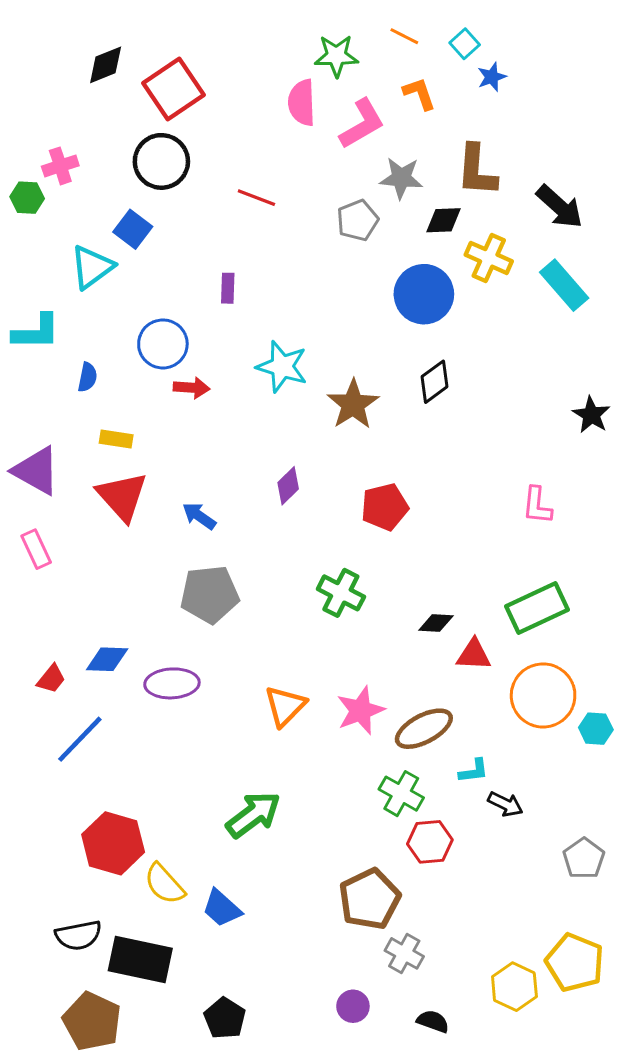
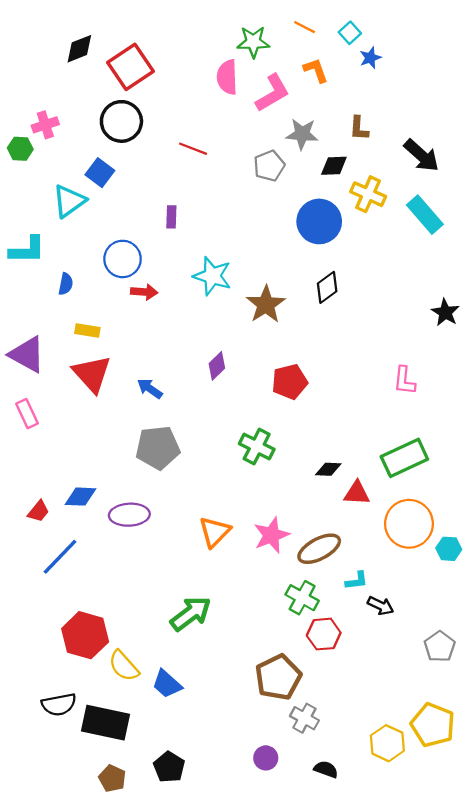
brown L-shape: (477, 170) -> (359, 128), size x0.6
brown pentagon: (92, 1021) -> (112, 778), moved, size x0.6

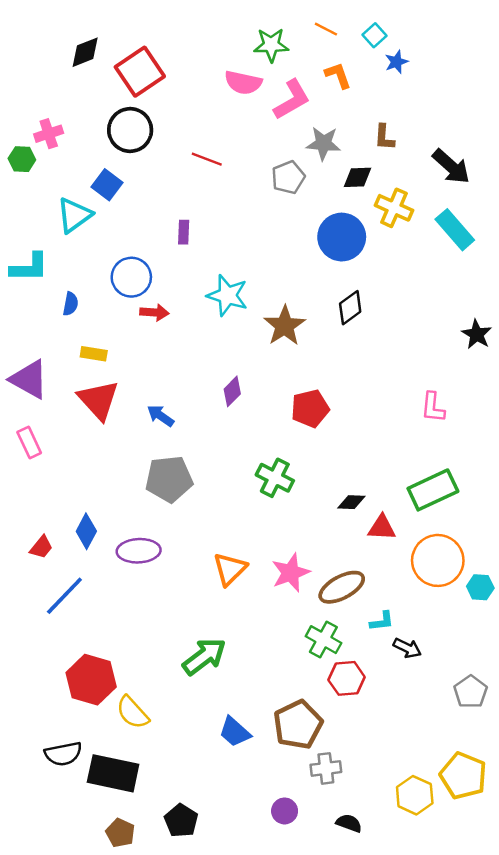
pink semicircle: (227, 77) -> (243, 83), turned -76
blue diamond: (80, 497) -> (86, 531), turned -64
blue trapezoid: (167, 684) -> (235, 732), moved
gray cross: (304, 718) -> (326, 768), turned -36

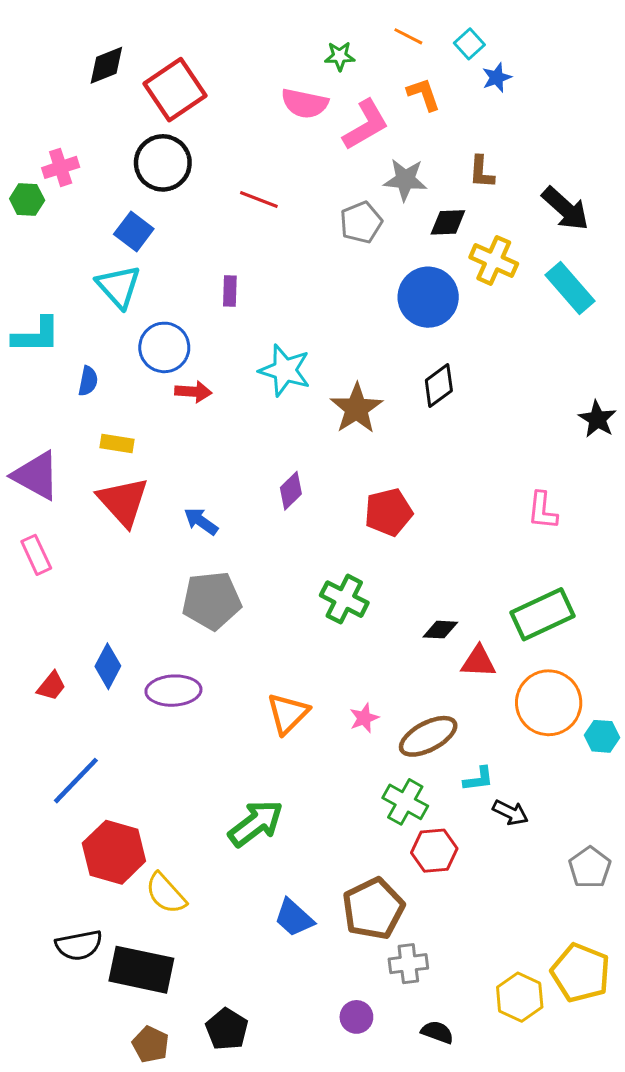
green star: (271, 45) -> (340, 56), size x0.7
cyan triangle: (74, 215) -> (119, 286), moved, turned -36
pink star: (291, 573) -> (364, 718), size x0.6
blue line: (64, 596) -> (76, 781), moved

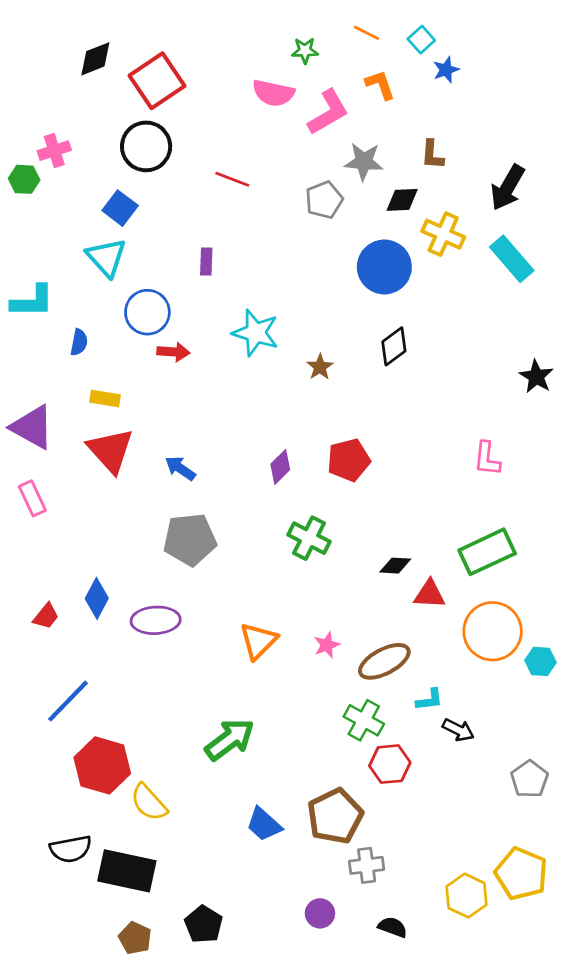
black arrow: (565, 209) -> (508, 188), turned 78
brown star: (356, 408) -> (320, 367), size x0.6
purple diamond: (291, 491) -> (280, 467), moved

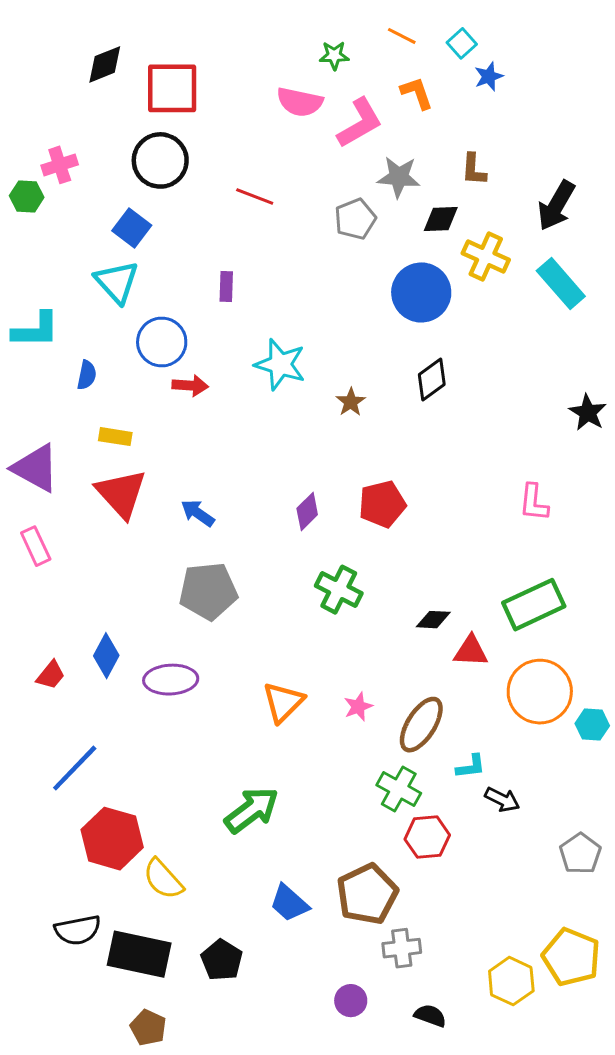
red square: (157, 81) -> (172, 88), turned 34
brown ellipse: (384, 661) -> (421, 725), turned -30
black pentagon: (204, 924) -> (222, 960), moved

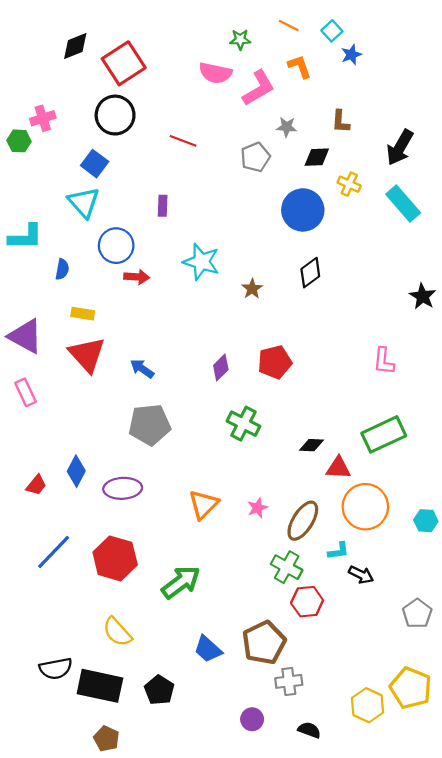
red square: (172, 88) -> (124, 63), turned -33
gray star: (399, 177) -> (287, 127), size x0.7
yellow cross: (486, 256) -> (349, 184), size x0.7
orange circle: (540, 692) -> (365, 507), moved
red hexagon: (112, 839) -> (115, 558), moved

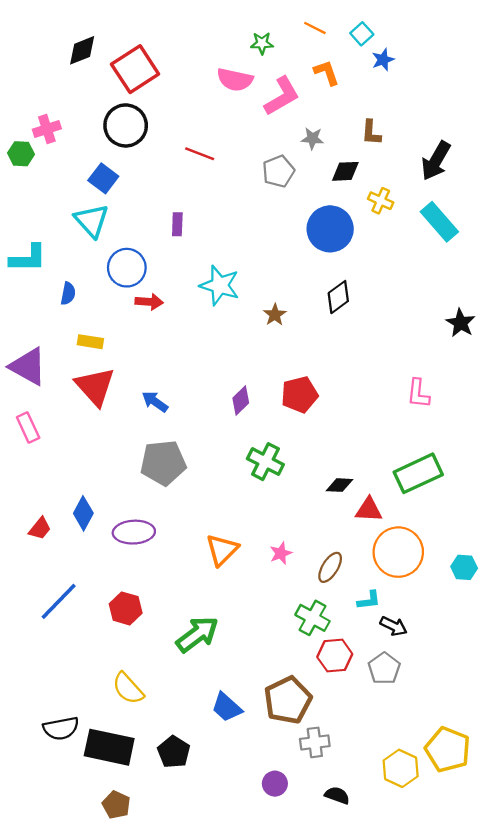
brown ellipse: (303, 521) -> (330, 567), size x0.7
red hexagon: (115, 558) -> (126, 608), size x0.7
gray pentagon: (417, 613) -> (384, 668), moved

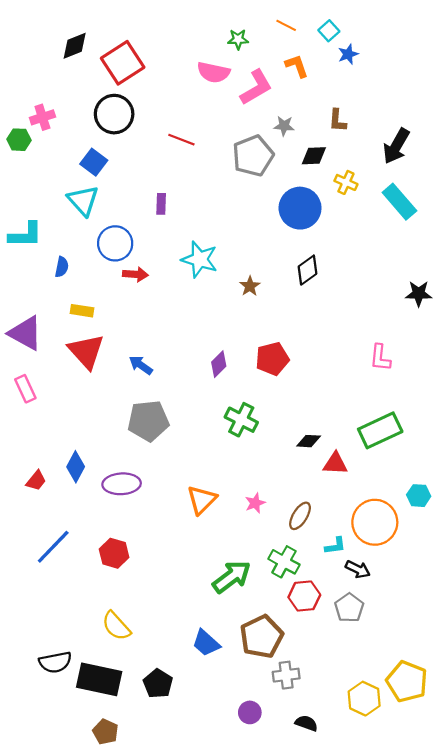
gray pentagon: (278, 171) -> (253, 156), size x1.4
black star: (461, 323) -> (419, 294), turned -30
orange circle: (398, 552) -> (375, 522), moved
cyan hexagon: (464, 567) -> (419, 496), moved
green arrow: (197, 634) -> (232, 577), moved

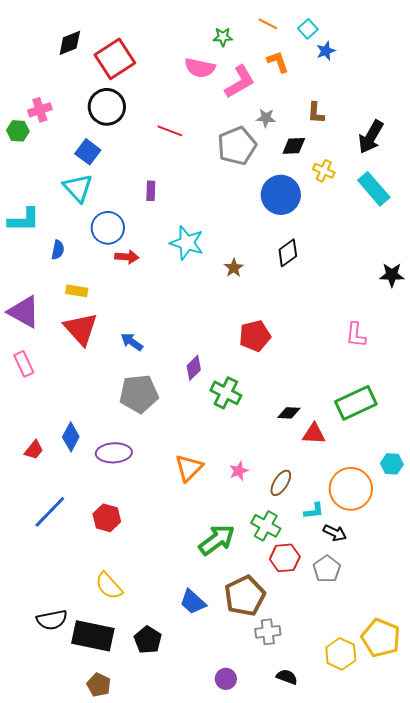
purple diamond: (219, 364) -> (194, 368), moved
purple circle: (250, 712) -> (226, 679), moved

